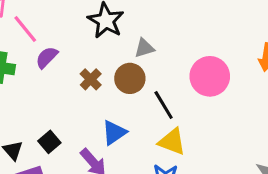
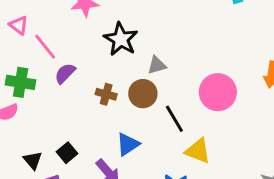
brown cross: (91, 79) -> (106, 94), turned -30
yellow triangle: (172, 142) -> (198, 151), moved

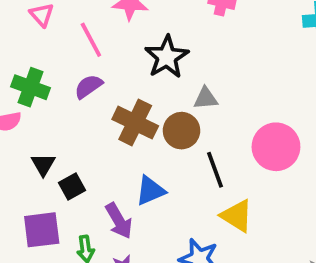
pink line: (45, 47) -> (91, 40), moved
brown cross: (106, 94) -> (135, 123), size x1.6
black triangle: (33, 160) -> (43, 164), moved

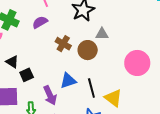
brown cross: (135, 123) -> (63, 44), size x0.7
black triangle: (43, 164) -> (12, 62), turned -32
black line: (215, 170) -> (91, 88), moved

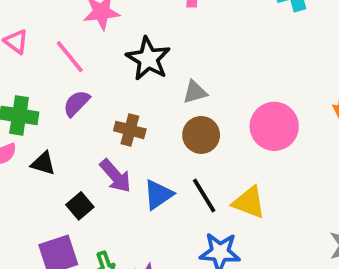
brown circle: (88, 50) -> (201, 135), moved
black triangle: (12, 62) -> (43, 163), moved
purple arrow: (50, 95) -> (116, 176), moved

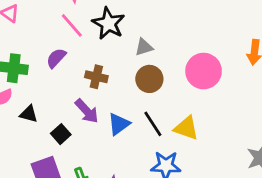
pink line: (70, 57) -> (72, 25), moved
black triangle: (43, 163) -> (29, 114), moved

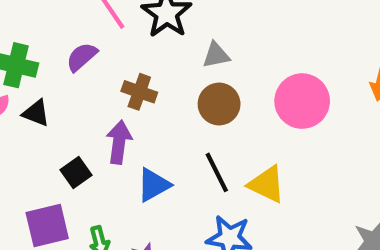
purple arrow: (87, 111) -> (119, 142), turned -136
black triangle: (29, 114) -> (36, 113), moved
blue triangle: (119, 124) -> (154, 185), moved

